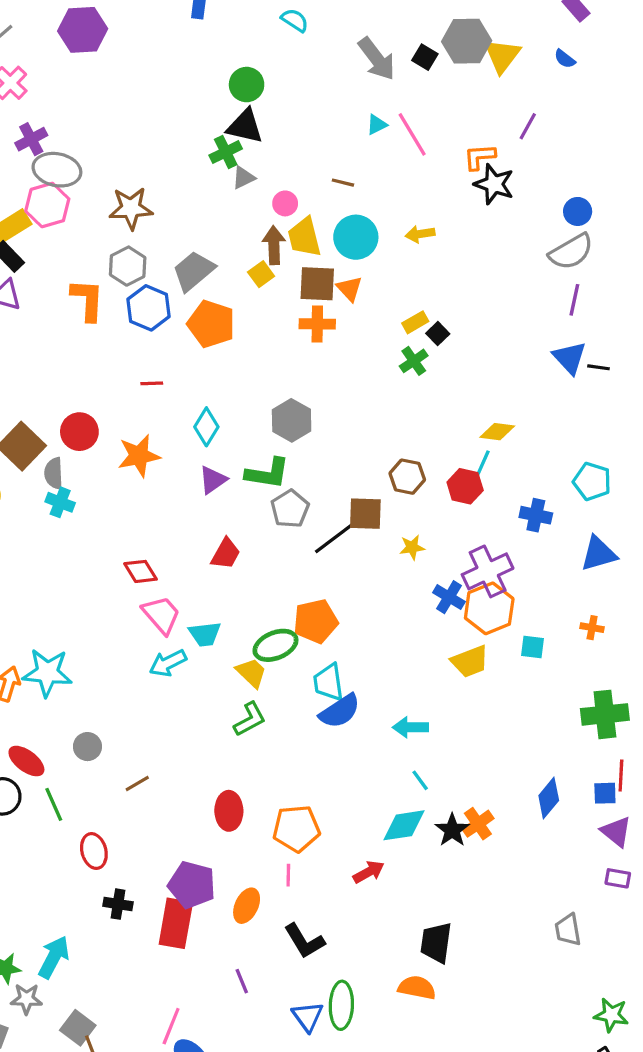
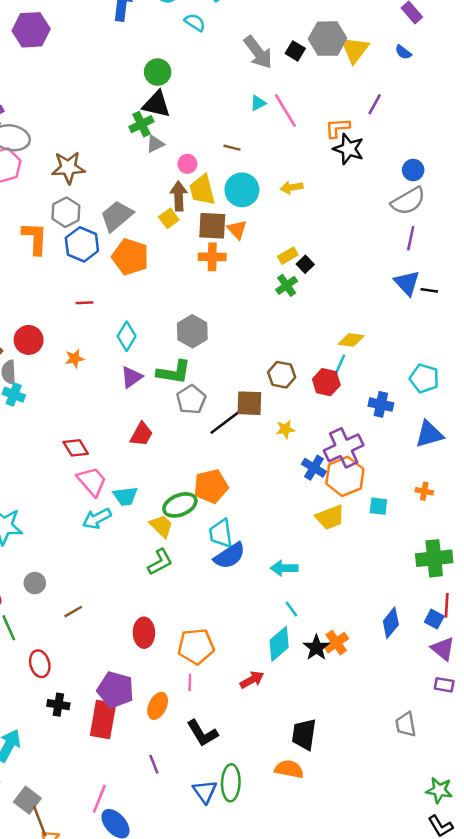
orange star: (139, 456) -> (74, 359), size x0.6
blue square: (605, 793) -> (434, 619), turned 30
cyan diamond: (404, 825) -> (279, 644), turned -32

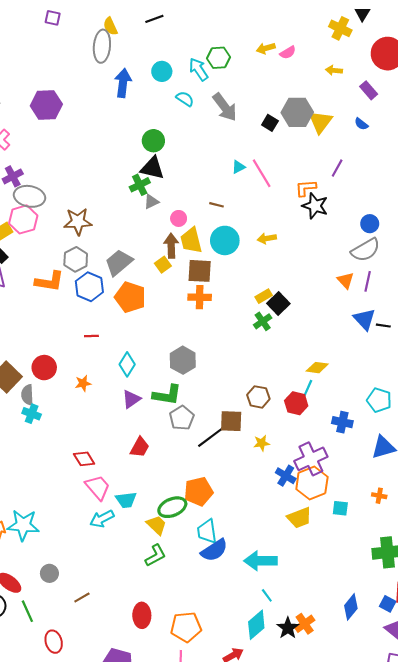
gray arrow: (258, 52) -> (225, 107), moved
orange triangle: (237, 230) -> (346, 280), moved
orange L-shape: (35, 238) -> (49, 281), turned 96
black square: (305, 264) -> (278, 303), size x1.5
cyan arrow: (284, 568) -> (261, 561), size x1.4

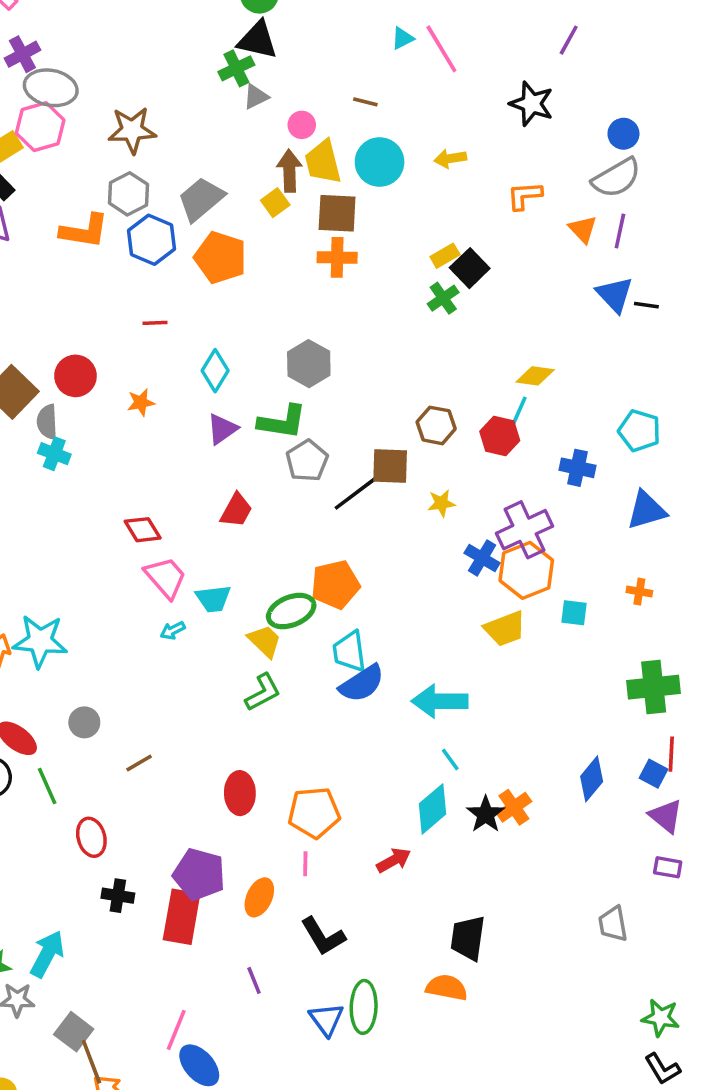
orange L-shape: (306, 188) -> (524, 196), moved
cyan arrow: (102, 519) -> (173, 630), size x0.6

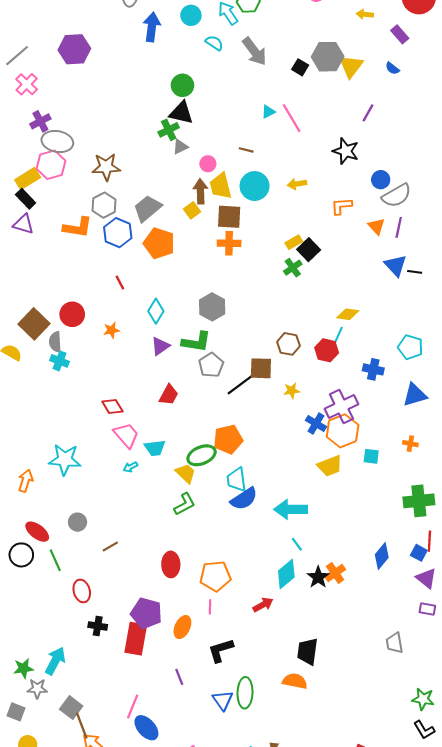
blue circle: (623, 134) -> (381, 180), moved
red line: (155, 323) -> (120, 282), turned 64
cyan star: (40, 641) -> (65, 460), moved
black L-shape: (323, 936) -> (221, 650), turned 104

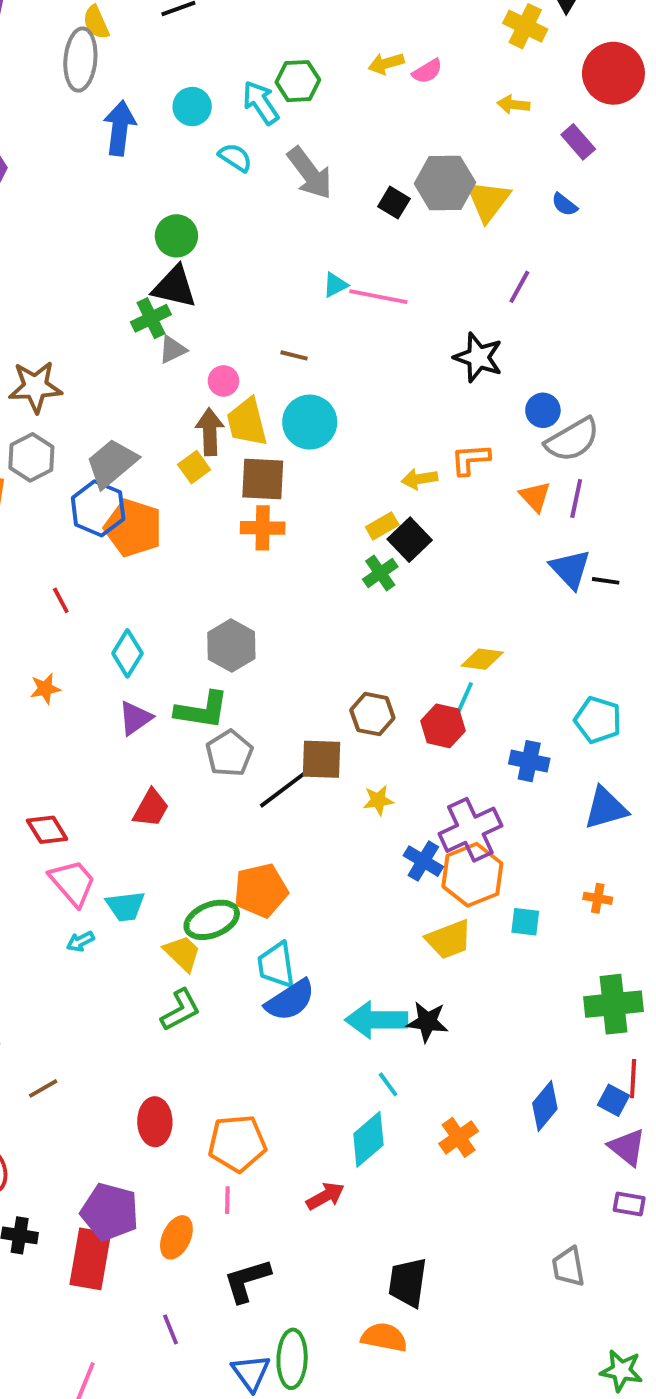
pink line: (292, 118) -> (378, 297), turned -48
yellow arrow: (297, 184) -> (419, 479), moved
blue hexagon: (118, 233) -> (98, 508), moved
black star: (318, 577) -> (427, 1022), moved, turned -30

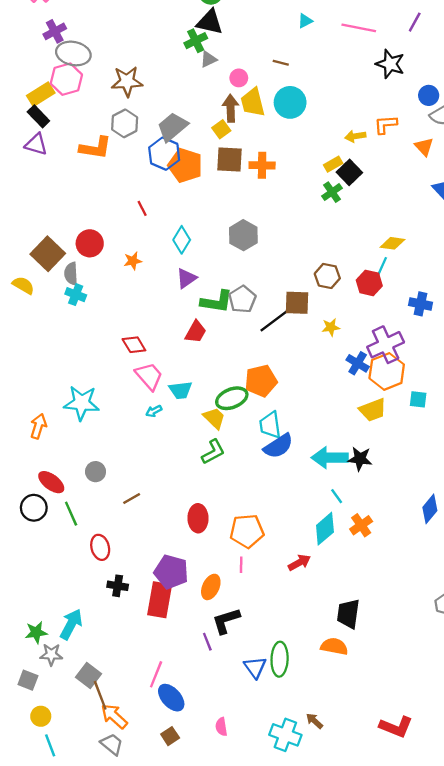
pink line: (378, 297) -> (359, 28), moved
brown square: (263, 479) -> (229, 159), moved
green L-shape: (202, 710) -> (217, 302), moved
orange cross: (459, 1137) -> (361, 525), moved
black L-shape: (247, 1280) -> (226, 621), moved

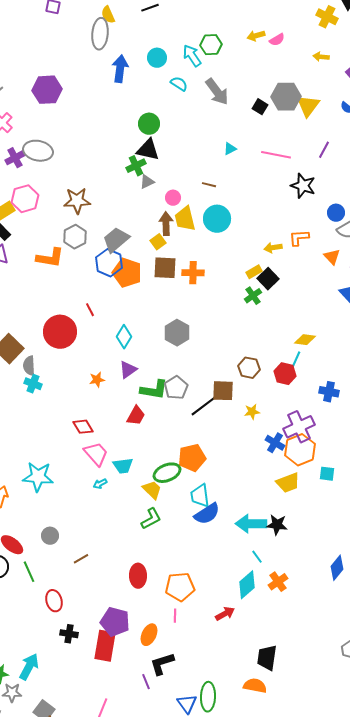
gray ellipse: (73, 53) -> (38, 151), moved
red circle: (90, 243) -> (60, 332), moved, size x1.4
orange star: (133, 261) -> (97, 380), moved

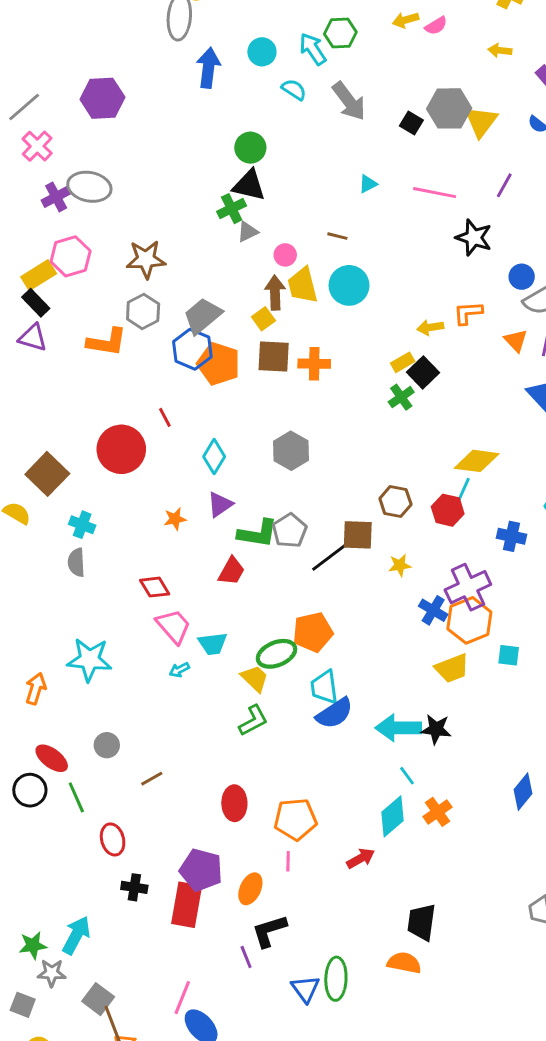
yellow diamond: (305, 340) -> (477, 461), size x1.4
gray semicircle: (29, 366) -> (76, 562), moved

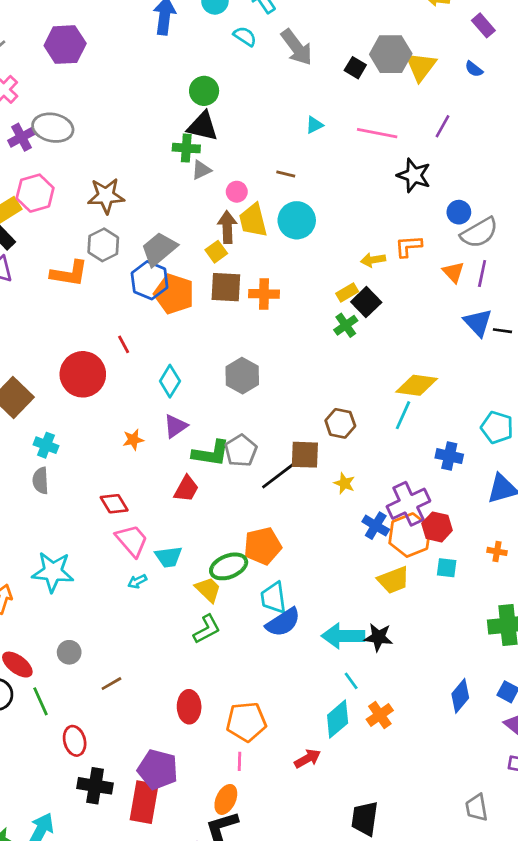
green cross: (232, 209) -> (186, 148), turned 30
red hexagon: (448, 510) -> (437, 527), moved
yellow star: (400, 565) -> (344, 483), turned 30
black cross: (134, 887) -> (95, 786), size x1.4
orange ellipse: (250, 889) -> (226, 799), moved

